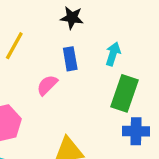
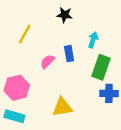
blue rectangle: (70, 59) -> (69, 54), moved

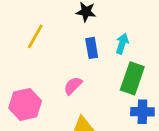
blue rectangle: (69, 54) -> (92, 48), moved
pink semicircle: (47, 62) -> (73, 86), moved

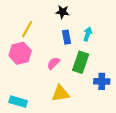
green rectangle: (132, 78) -> (81, 62), moved
pink hexagon: (25, 104) -> (20, 53), moved

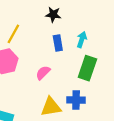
green rectangle: (81, 62) -> (87, 68), moved
blue cross: (102, 81) -> (76, 100), moved

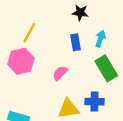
black star: (53, 15) -> (80, 13), moved
green rectangle: (87, 68) -> (106, 68), turned -50

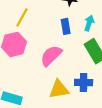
pink semicircle: (60, 73) -> (51, 56), size x1.5

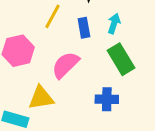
yellow line: (22, 17) -> (52, 16), moved
yellow triangle: (59, 89) -> (41, 98), moved

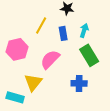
yellow triangle: (41, 98) -> (33, 82), turned -42

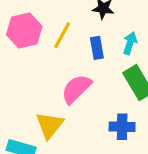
pink hexagon: (17, 49) -> (24, 30), moved

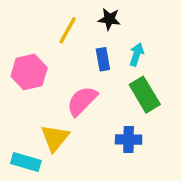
pink hexagon: (24, 30) -> (29, 72), moved
yellow line: (62, 35) -> (68, 30), moved

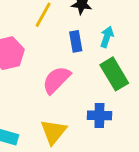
yellow triangle: (55, 138) -> (53, 132), moved

